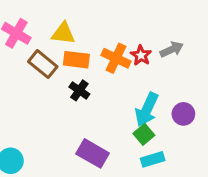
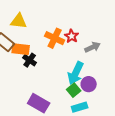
gray arrow: (172, 49) -> (93, 47), moved
orange rectangle: (76, 60) -> (21, 49), moved
purple circle: (183, 114) -> (89, 84), moved

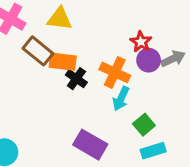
orange cross: (55, 38) -> (115, 72), moved
cyan arrow: (76, 73) -> (121, 99), moved, size x0.7
purple circle: (89, 84) -> (149, 60), moved

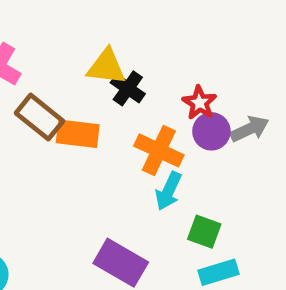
yellow triangle: (60, 19) -> (106, 67), moved
black cross: (76, 79) -> (128, 88), moved
green square: (144, 125) -> (204, 232), turned -30

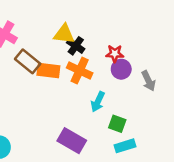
red star: (199, 103) -> (115, 54), turned -30
gray arrow: (250, 129) -> (148, 81), moved, turned 90
orange cross: (159, 150) -> (80, 70), moved

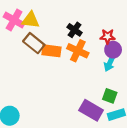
yellow triangle: (64, 34) -> (31, 20), moved
cyan arrow: (98, 102) -> (110, 63), moved
purple rectangle: (72, 141) -> (91, 110), moved

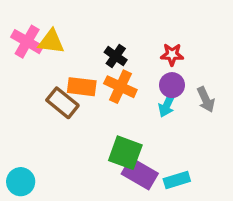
red star: (108, 36) -> (172, 54), moved
brown rectangle: (34, 43) -> (62, 103), moved
green square: (110, 96) -> (125, 153), moved, size x1.5

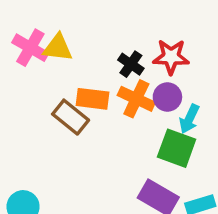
red star: (172, 54) -> (171, 57), moved, size x1.4
purple circle: (172, 85) -> (167, 97), moved
green square: (125, 153) -> (177, 148), moved

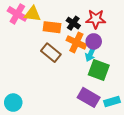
orange rectangle: (92, 99) -> (52, 27), moved
brown rectangle: (71, 117) -> (51, 53), moved
cyan arrow: (189, 119) -> (91, 54), moved

